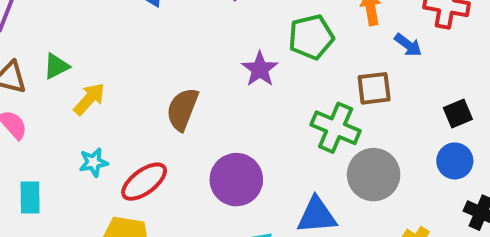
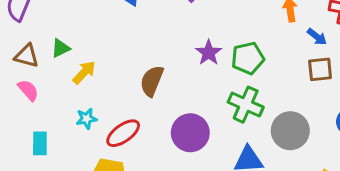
green pentagon: (311, 37) -> (248, 58), moved
brown square: (374, 88) -> (320, 69), moved
green cross: (336, 128) -> (246, 105), moved

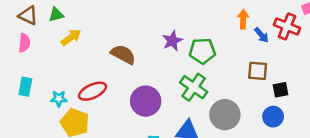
blue arrow: (317, 37) -> (262, 35), moved
brown semicircle: (152, 81) -> (123, 54), turned 85
pink semicircle: (28, 90) -> (24, 43), turned 36
cyan star: (86, 119) -> (59, 99), moved

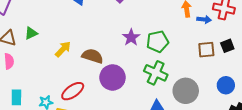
blue arrow: (262, 35) -> (204, 19), turned -32
yellow arrow: (71, 37) -> (63, 49), moved
black square: (280, 90) -> (227, 46), moved
purple circle: (146, 101) -> (113, 77), moved

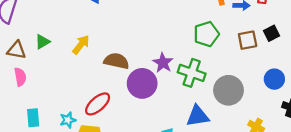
purple star: (131, 37) -> (163, 63), moved
green pentagon: (158, 41) -> (206, 34), moved
yellow arrow: (63, 49) -> (81, 45), moved

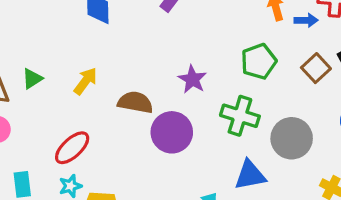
brown square: (248, 40) -> (316, 68), turned -30
purple star: (163, 63) -> (192, 79), moved
red ellipse: (98, 104) -> (72, 148), moved

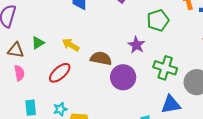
green pentagon: (259, 61) -> (158, 20), moved
yellow arrow: (85, 81) -> (71, 45), turned -96
red ellipse: (72, 148) -> (60, 73), moved

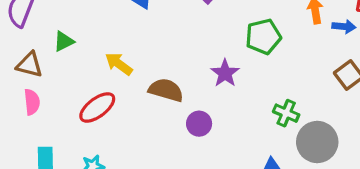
green triangle: (38, 43) -> (64, 41), moved
green cross: (165, 68) -> (286, 113), moved, size x0.7
purple circle: (123, 77) -> (199, 124), size x0.6

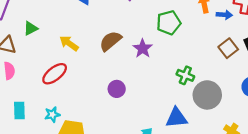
brown semicircle: (166, 90) -> (110, 41), moved, turned -55
purple circle: (199, 124) -> (117, 89), moved

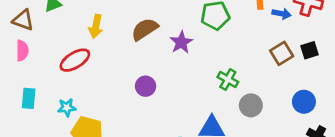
yellow arrow: (69, 43) -> (96, 26), turned -120
gray circle: (207, 95) -> (251, 105), size x0.7

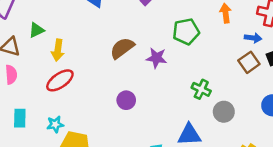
blue arrow: (282, 14) -> (253, 38), moved
yellow arrow: (96, 26) -> (58, 50), moved
purple star: (181, 42) -> (156, 58), turned -30

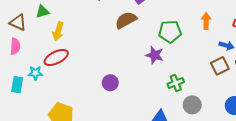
brown semicircle: (122, 48) -> (126, 20), moved
purple star: (156, 58) -> (155, 55), moved
green cross: (201, 89) -> (176, 83), turned 35
cyan star: (55, 124) -> (35, 73), moved

